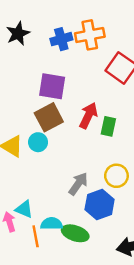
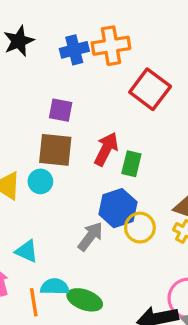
purple square: (52, 86) -> (61, 110), size x0.7
brown square: (49, 117) -> (55, 150), turned 32
blue hexagon: (100, 204) -> (118, 208), moved
cyan triangle: (24, 209) -> (27, 251), moved

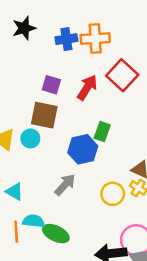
red arrow: (106, 149) -> (87, 88), moved
blue hexagon: (118, 208) -> (83, 149), moved
yellow circle: (140, 228) -> (113, 194), moved

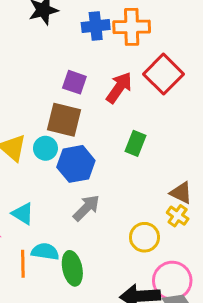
blue hexagon: (83, 149) -> (76, 164), moved
yellow circle: (113, 194) -> (144, 237), moved
green ellipse: (56, 234) -> (72, 268), turned 50

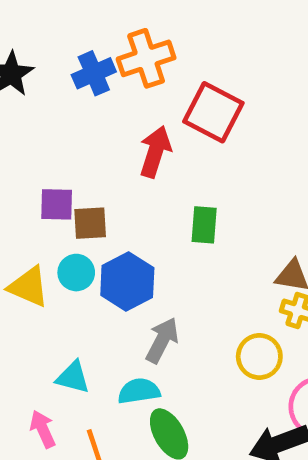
purple square: (74, 82) -> (57, 204), moved
brown square: (64, 120) -> (90, 223), size x0.7
cyan semicircle: (45, 252) -> (139, 391), moved

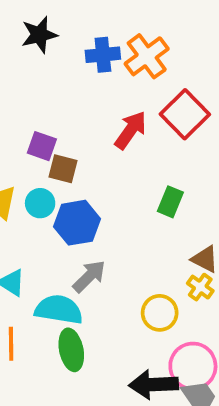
orange cross: (146, 58) -> (147, 56), turned -36
green rectangle: (204, 225) -> (170, 202), moved
cyan semicircle: (139, 391) -> (59, 310), size x1.4

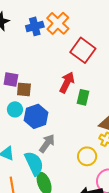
red arrow: (131, 130) -> (67, 82), moved
cyan semicircle: (59, 310) -> (34, 163), turned 65

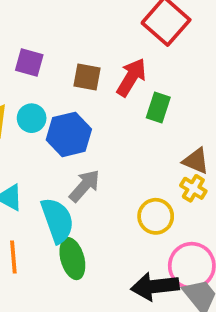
brown square: (24, 89) -> (87, 77), moved

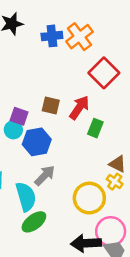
purple square: (29, 63) -> (19, 116), moved
yellow circle: (156, 216) -> (89, 198), size x1.4
green ellipse: (72, 259) -> (34, 222), turned 65

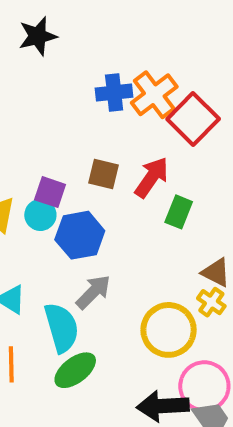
blue cross: (52, 36) -> (114, 93), moved
orange cross: (79, 37) -> (154, 95), moved

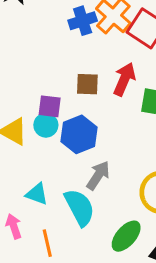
green ellipse: (75, 370) -> (126, 236), moved

